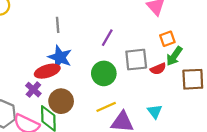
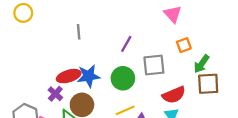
green arrow: (174, 56) -> (202, 64), moved
blue star: (60, 57) -> (89, 76), moved, turned -30
red semicircle: (158, 69) -> (174, 95), moved, size x1.5

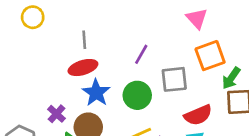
yellow circle: (23, 13) -> (33, 17), moved
orange square: (184, 45) -> (210, 56), size x1.6
red ellipse: (69, 76) -> (83, 68), moved
blue star: (89, 76) -> (96, 93), turned -30

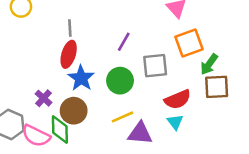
red ellipse: (83, 68) -> (69, 54), turned -56

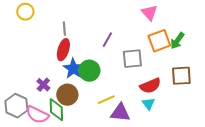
green arrow: (209, 64) -> (177, 41), moved
green circle: (120, 81) -> (89, 71), moved

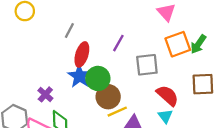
gray line: (64, 29) -> (69, 30), turned 32
red ellipse: (63, 50) -> (82, 54), moved
red semicircle: (150, 86) -> (167, 96), turned -115
brown circle: (67, 95) -> (108, 97), moved

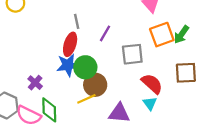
gray line: (69, 30) -> (77, 21), moved, turned -40
blue star: (80, 76) -> (68, 65), turned 30
yellow line: (117, 112) -> (86, 99), moved

